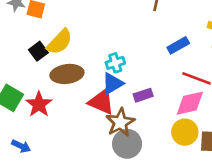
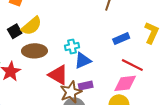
blue triangle: (112, 83) -> (83, 61), moved
purple rectangle: (143, 95) -> (86, 86), moved

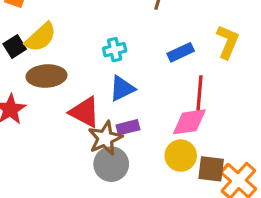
cyan cross: (72, 47) -> (115, 50), moved
red line: (132, 65) -> (199, 93), turned 70

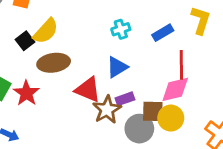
cyan cross: (115, 50) -> (121, 29), moved
gray circle: (111, 164) -> (139, 129), moved
brown square: (211, 169) -> (153, 111), moved

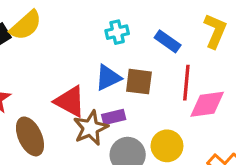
blue rectangle: (163, 33) -> (168, 41), turned 60
brown ellipse: (54, 63) -> (30, 136), moved, turned 68
pink diamond: (175, 89) -> (207, 104), moved
brown square: (153, 111) -> (139, 82), moved

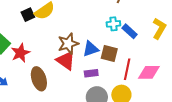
cyan cross: (117, 32) -> (113, 24), moved
red line: (186, 83) -> (127, 69), moved
brown star: (91, 128) -> (68, 44), moved

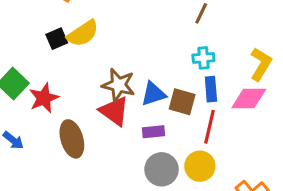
cyan cross: (113, 24) -> (203, 58), moved
blue rectangle: (130, 31) -> (211, 89), moved, turned 42
brown star: (68, 44) -> (119, 85), turned 30
pink diamond: (149, 72) -> (249, 98), moved

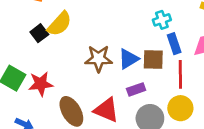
red star: (44, 98) -> (41, 84), turned 30
red triangle: (114, 111) -> (106, 110), moved

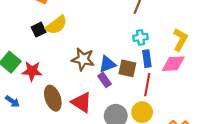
purple rectangle: (136, 89) -> (105, 80), moved, turned 64

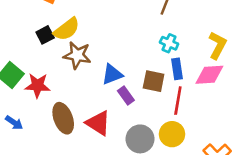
cyan cross: (140, 37) -> (169, 43), turned 32
brown star: (83, 59) -> (77, 55), moved
blue triangle: (107, 64) -> (112, 74), moved

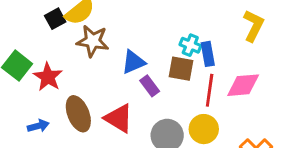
cyan cross: (169, 43) -> (190, 45), moved
pink diamond: (209, 75) -> (243, 85), moved
red star: (37, 85) -> (48, 77), turned 30
blue arrow: (14, 123) -> (38, 126), moved, turned -48

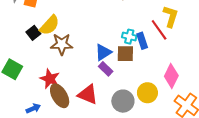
blue triangle: (133, 62) -> (103, 52), moved
red star: (48, 77) -> (50, 79), moved
pink diamond: (243, 85) -> (171, 76), moved, turned -50
red line: (210, 90) -> (159, 30), moved, turned -35

